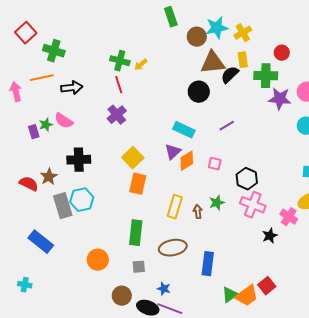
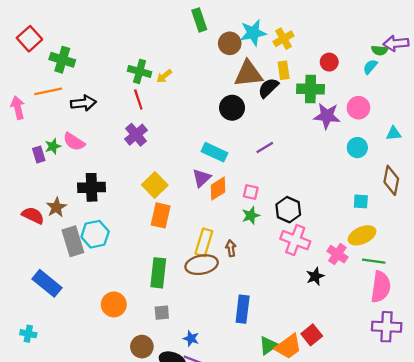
green star: (217, 203) -> (251, 215), moved
brown ellipse: (173, 248) -> (202, 265), moved

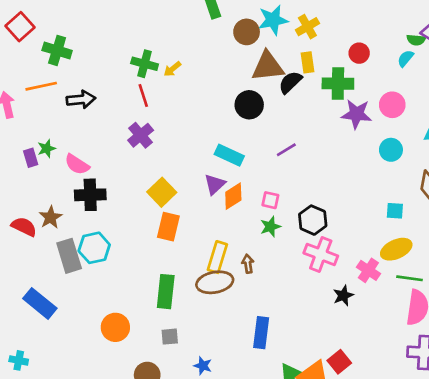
pink semicircle: (74, 142) -> (77, 164), moved

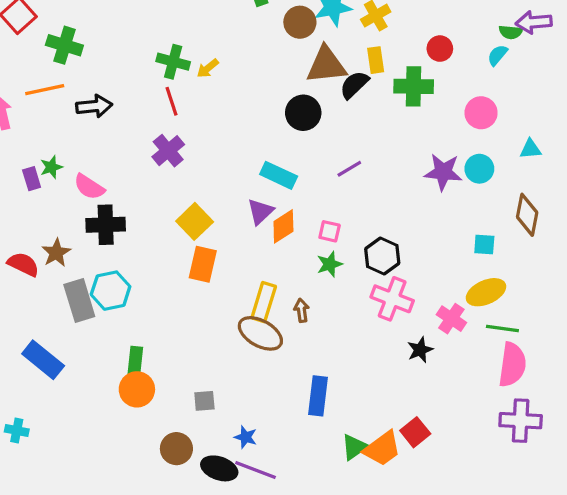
purple star: (356, 114) -> (443, 172), moved
brown ellipse: (215, 282) -> (260, 333), turned 40
green rectangle: (166, 292) -> (135, 361), moved, size x0.7

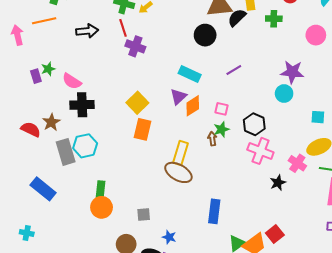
green cross: (414, 86) -> (274, 19), size x0.7
black arrow: (94, 106) -> (87, 31), moved
purple cross: (168, 151) -> (135, 46), moved, turned -30
cyan circle: (479, 169) -> (284, 94), moved
brown arrow: (302, 310) -> (212, 139), moved

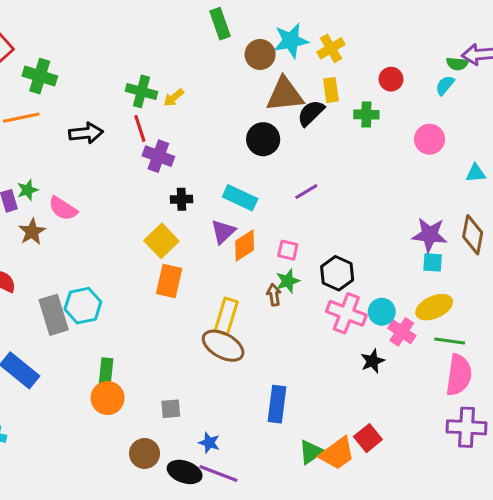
purple star: (292, 72) -> (430, 235), moved
cyan circle: (284, 94) -> (382, 312), moved
black cross: (82, 105) -> (182, 199), moved, size x0.6
brown star: (51, 122) -> (32, 232), moved

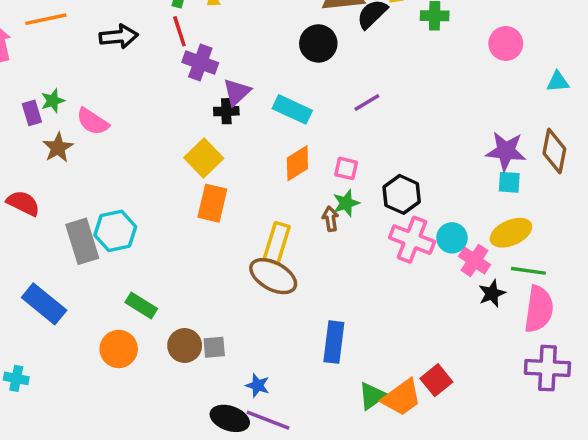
purple triangle: (223, 232) -> (237, 92), moved
black star: (373, 361) -> (492, 293), moved
green rectangle: (106, 372) -> (141, 306), turned -64
orange circle: (108, 398) -> (119, 349), moved
brown circle: (145, 453) -> (185, 346), moved

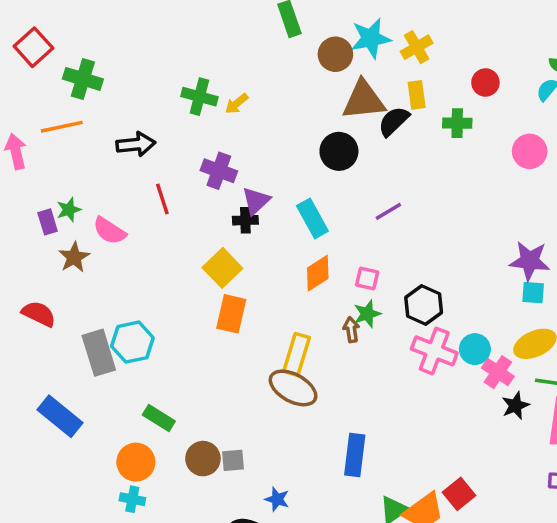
red line: (179, 31) -> (162, 199), moved
cyan rectangle: (292, 109) -> (312, 218), turned 36
cyan cross: (16, 378) -> (132, 499), moved

